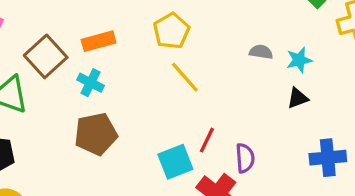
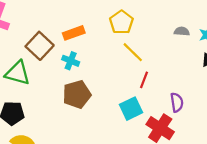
red line: (207, 140) -> (144, 80), moved

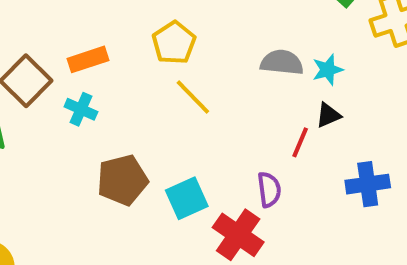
gray semicircle: (182, 31) -> (282, 62), size x1.5
red line: (144, 80) -> (300, 142), moved
brown pentagon: (77, 94) -> (122, 180), moved

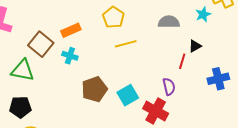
cyan star: (328, 70) -> (203, 14), moved
yellow line: (193, 97) -> (126, 44), turned -55

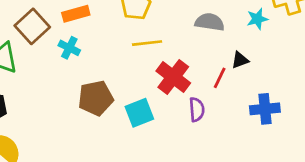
red cross: (156, 111) -> (173, 77), moved

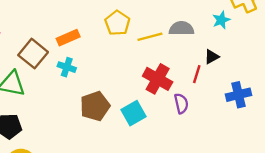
yellow line: (147, 43) -> (150, 37), moved

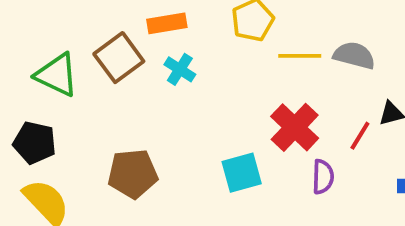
brown square: (33, 54) -> (119, 58), moved
cyan cross: (67, 67) -> (180, 69), moved
brown pentagon: (95, 106) -> (133, 174), moved

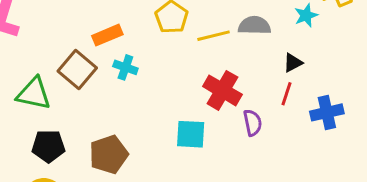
red line: (360, 136) -> (287, 94), moved
black pentagon: (35, 143) -> (48, 146), moved
cyan square: (242, 173) -> (191, 134), turned 32

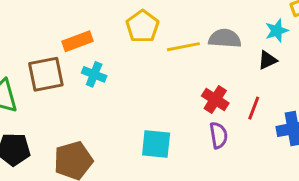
black triangle: (293, 63) -> (267, 60), moved
brown square: (77, 69) -> (46, 74), turned 36
red cross: (222, 90) -> (215, 99), moved, size x0.7

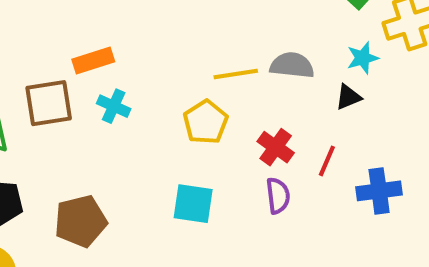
yellow pentagon: (142, 26) -> (206, 122), moved

